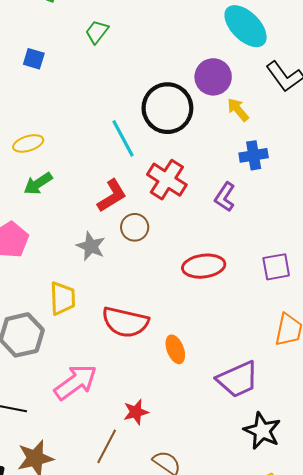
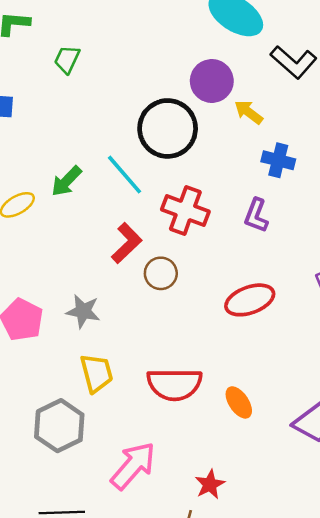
blue cross: (254, 155) -> (278, 160), turned 36
green arrow: (38, 184) -> (66, 181), moved
gray star: (91, 246) -> (83, 311), moved

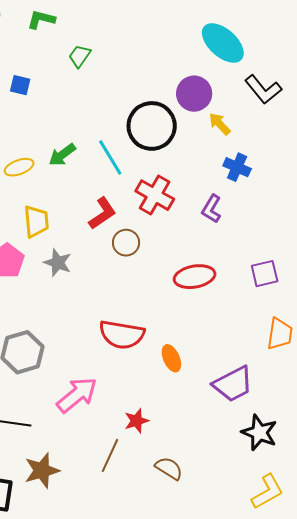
yellow trapezoid: (97, 373) -> (36, 221), moved

